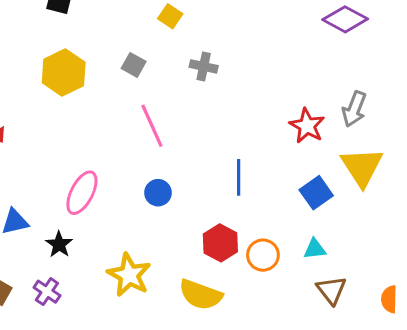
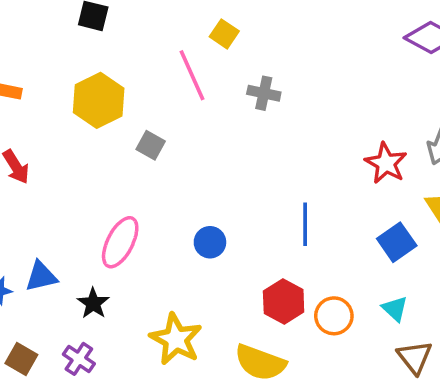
gray square: (134, 65) -> (151, 145), moved
pink line: (152, 126) -> (192, 75), moved
cyan triangle: (315, 249) -> (395, 309), turned 50

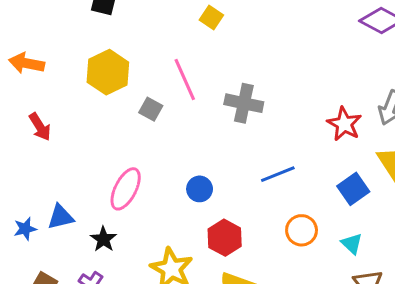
pink line: (192, 75) -> (185, 80), moved
gray cross: (264, 93) -> (244, 103), moved, size x1.4
blue line: (305, 224) -> (278, 174), turned 68
red hexagon: (284, 301) -> (225, 238), moved
orange circle: (334, 316) -> (302, 230), moved

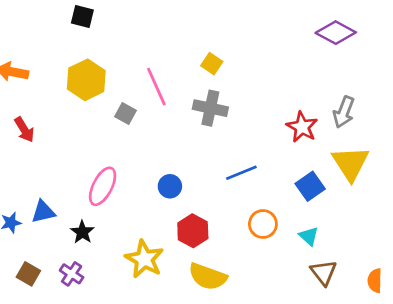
yellow square: (211, 17) -> (212, 64), moved

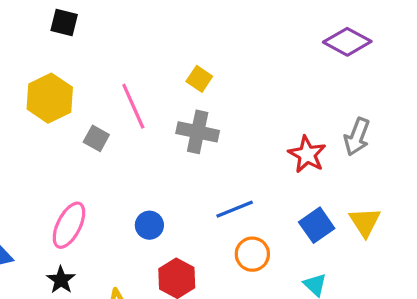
black square: (82, 16) -> (64, 23), moved
yellow triangle: (351, 163) -> (365, 222), moved, size x0.7
orange circle: (263, 224) -> (252, 254), moved
black star: (82, 232) -> (61, 280), moved

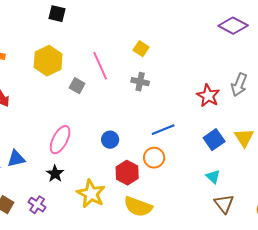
gray cross: (198, 132) -> (140, 82), size x0.7
orange circle: (252, 254) -> (154, 158), moved

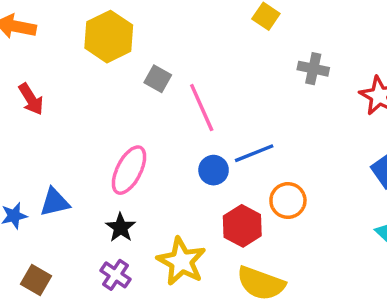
pink line: (100, 66) -> (202, 108), moved
gray cross: (140, 82) -> (313, 69), moved
blue line: (163, 130) -> (254, 153), moved
purple cross: (37, 205) -> (115, 275), moved

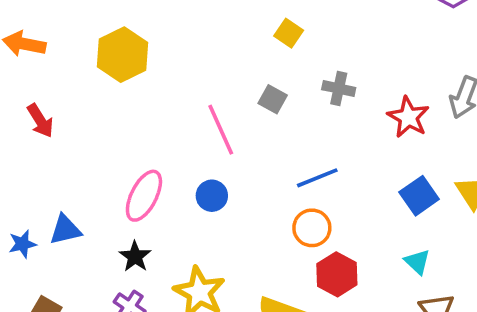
gray square: (158, 79) -> (273, 99), moved
blue line: (254, 153) -> (317, 178), moved
blue circle: (214, 170) -> (212, 196), moved
red hexagon: (242, 226) -> (337, 274), moved

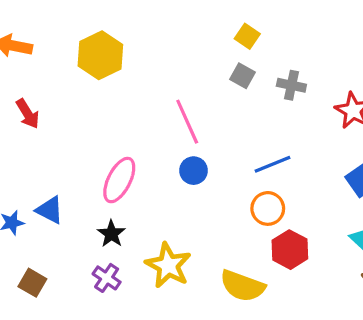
gray square: (273, 99) -> (242, 76), moved
blue circle: (212, 196) -> (194, 171), moved
blue triangle: (65, 230) -> (50, 210), turned 40

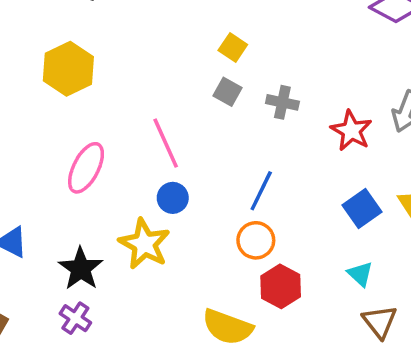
blue line: (272, 164) -> (261, 191), turned -42
pink ellipse: (119, 180) -> (86, 168), moved
black star: (111, 234) -> (81, 269), size x1.4
yellow star: (168, 265) -> (144, 244), moved

